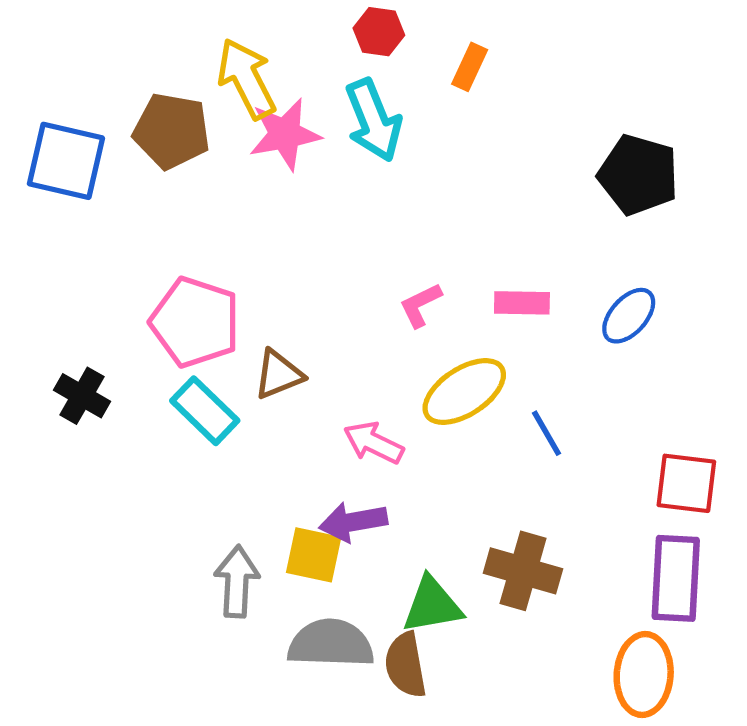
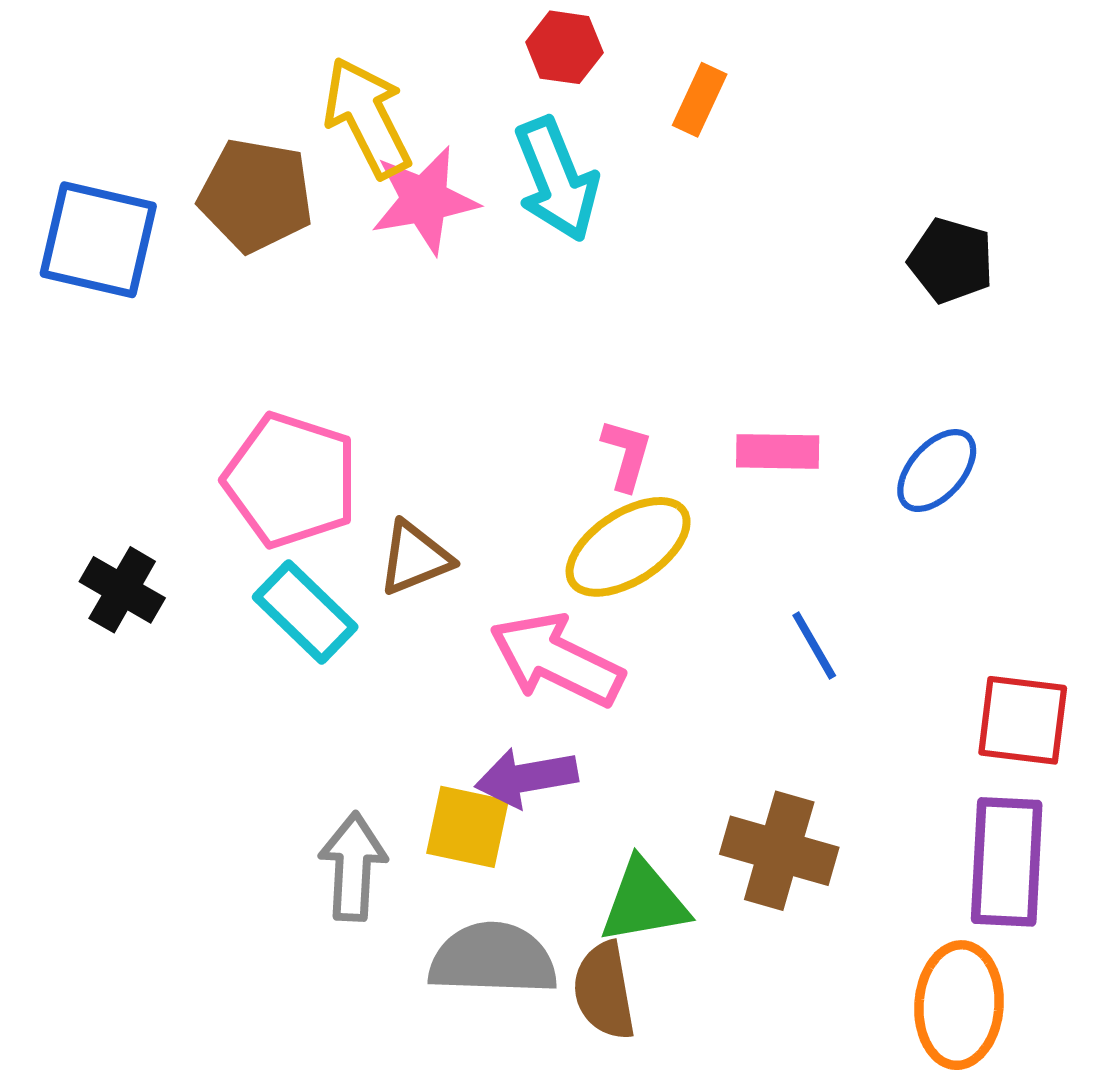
black pentagon: (638, 175) -> (951, 261), size x0.7
pink L-shape: (420, 305) -> (626, 455), turned 132
yellow ellipse: (464, 392) -> (628, 547), moved
pink arrow: (374, 443) -> (556, 660), size x1.5

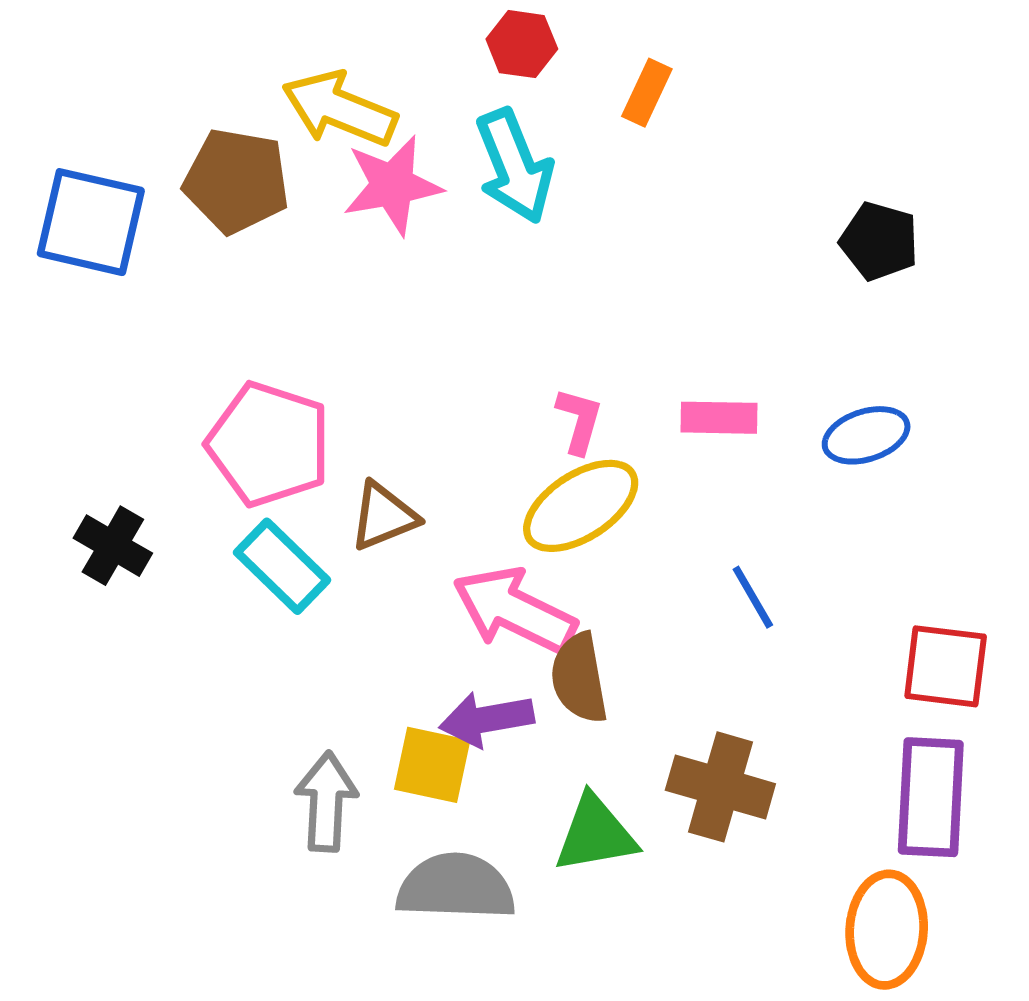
yellow arrow: (367, 117) -> (339, 109), turned -41
blue ellipse: (937, 471) -> (866, 435), turned 30
brown semicircle: (604, 991) -> (579, 678), moved

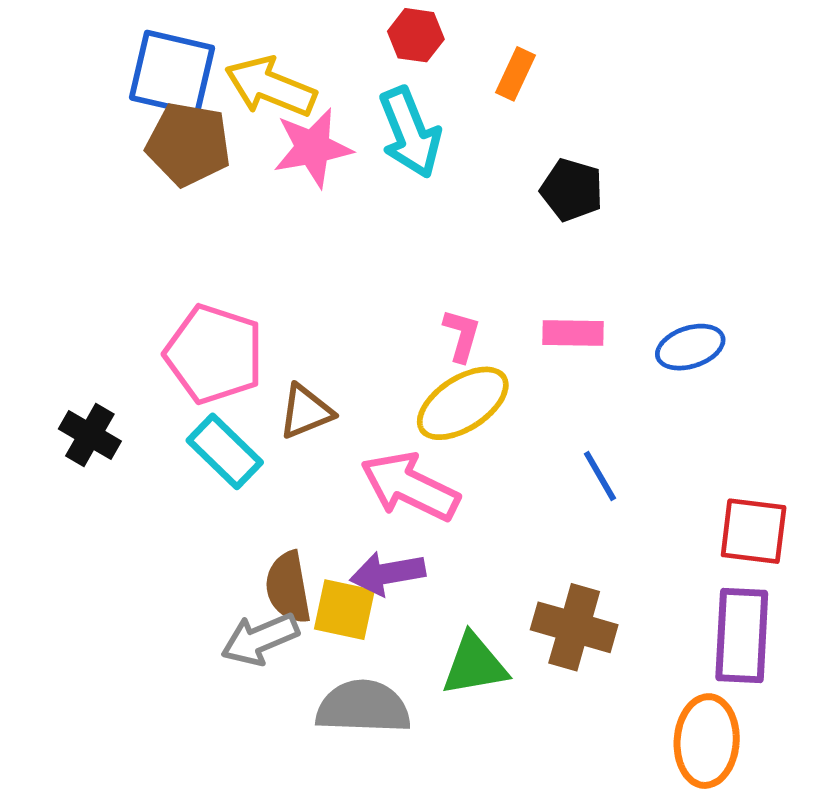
blue square: (91, 222) -> (172, 73), moved
black pentagon: (879, 241) -> (572, 190), moved
brown semicircle: (579, 678) -> (288, 587), moved
gray arrow: (326, 802) -> (260, 639), turned -116

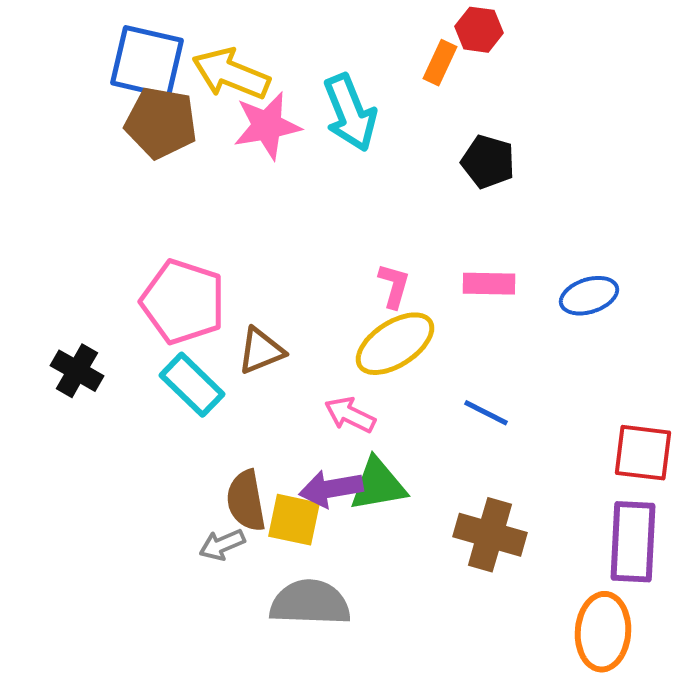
red hexagon: (416, 35) -> (479, 30), moved
blue line: (600, 476) -> (486, 413), moved, turned -33
pink arrow: (410, 487) -> (350, 415), size x0.6
gray arrow: (260, 639) -> (222, 545), size x0.7
green triangle: (474, 665) -> (378, 485), moved

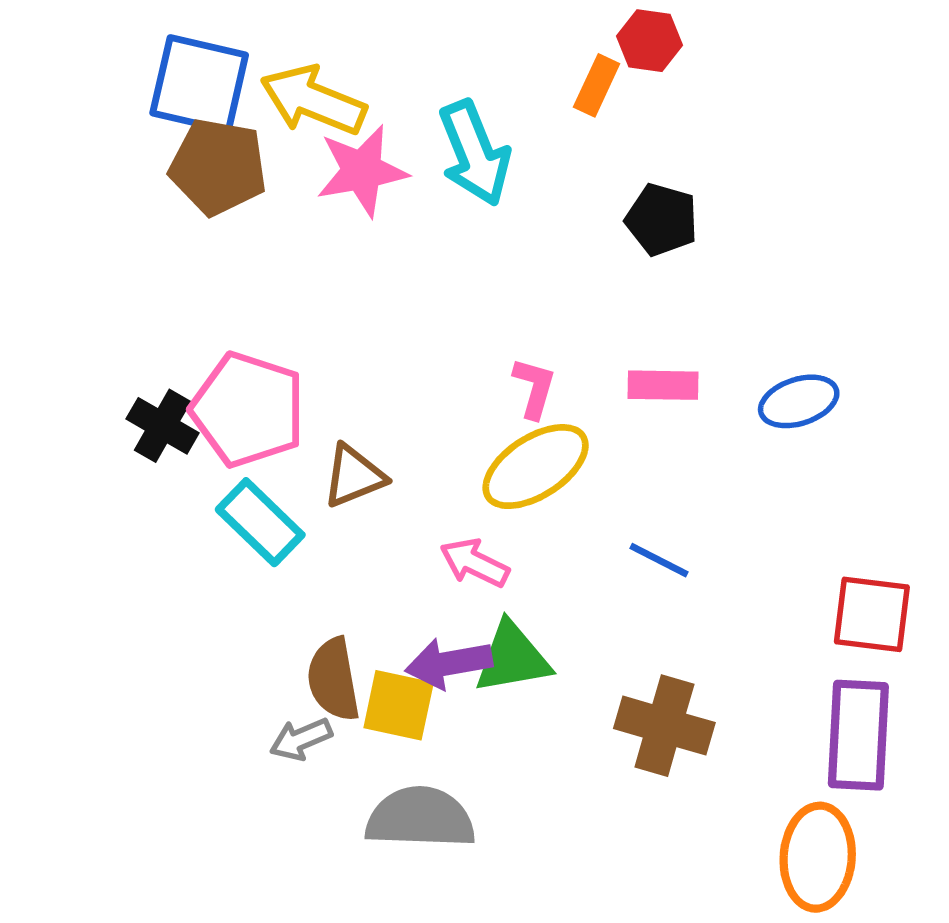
black cross: (77, 371) -> (163, 426), moved

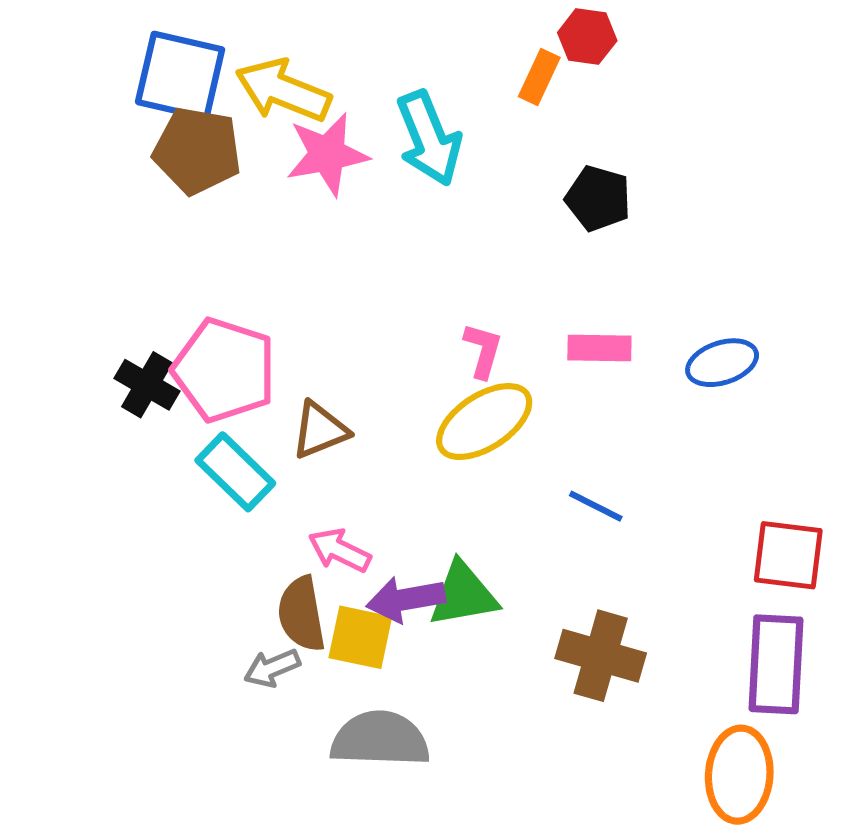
pink arrow: (474, 563) -> (339, 550), moved

